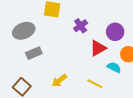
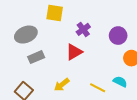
red triangle: (98, 48) -> (74, 52), moved
cyan semicircle: (114, 67) -> (120, 82), moved

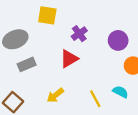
yellow line: (98, 88) -> (95, 99), turned 35

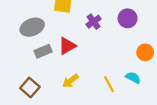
purple circle: (118, 40) -> (128, 18), moved
red triangle: (69, 59) -> (67, 46), moved

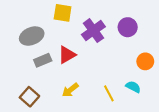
purple cross: (94, 22) -> (93, 31), size x1.5

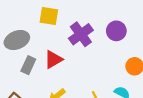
gray rectangle: (43, 60) -> (28, 65), turned -42

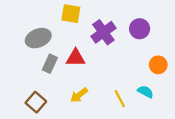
red triangle: (53, 59) -> (76, 58), turned 30

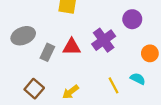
purple cross: (103, 32) -> (104, 40), moved
gray ellipse: (38, 38) -> (23, 36), moved
yellow arrow: (79, 95) -> (71, 92), moved

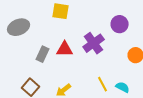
gray ellipse: (23, 36) -> (19, 27), moved
cyan semicircle: (138, 79) -> (123, 87), moved

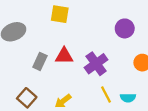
purple cross: (94, 43) -> (96, 64), moved
cyan semicircle: (123, 87) -> (128, 98), turned 152

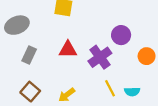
purple circle: (125, 28) -> (121, 35), moved
gray rectangle: (40, 61) -> (29, 55), moved

